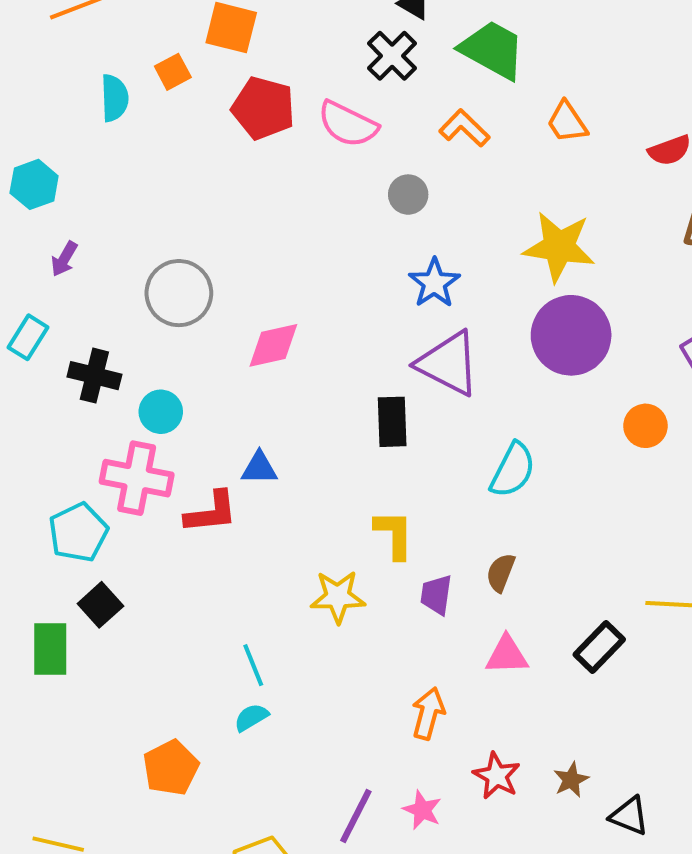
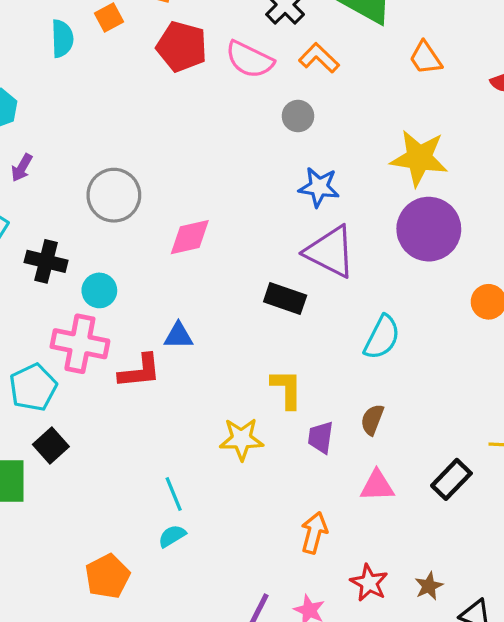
orange L-shape: (464, 128) -> (319, 58), moved
blue star: (434, 283) -> (319, 187), turned -30
black rectangle: (392, 422) -> (285, 299), turned -69

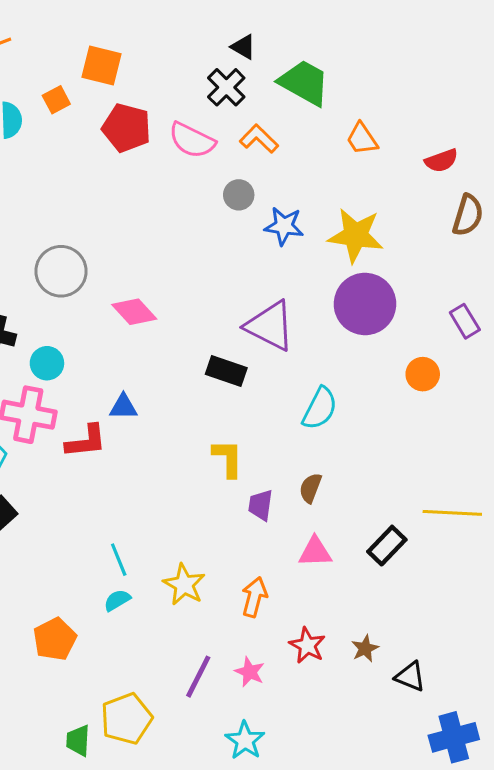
blue star: (319, 187) -> (284, 226), moved
pink diamond: (190, 237) -> (134, 312), turned 60
yellow star: (241, 439) -> (184, 585), moved, turned 30

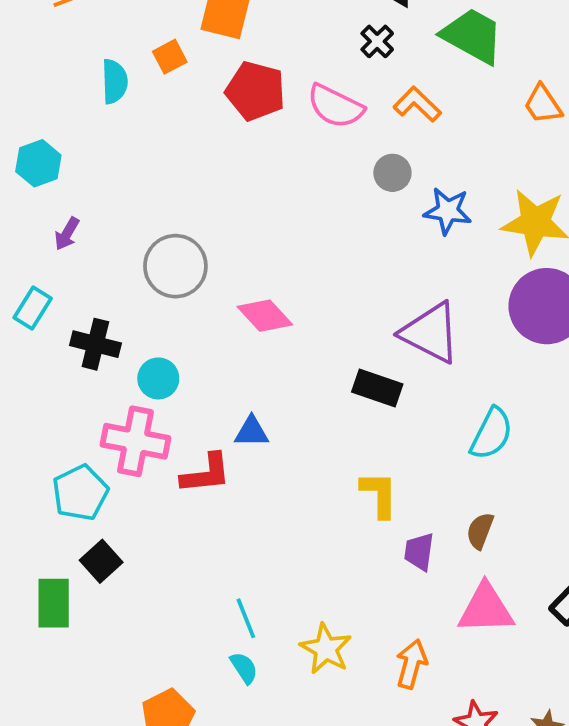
black cross: (226, 87) -> (377, 41), size x0.7
pink triangle: (315, 552) -> (486, 609), size x1.4
cyan semicircle: (117, 600) -> (244, 668), turned 88

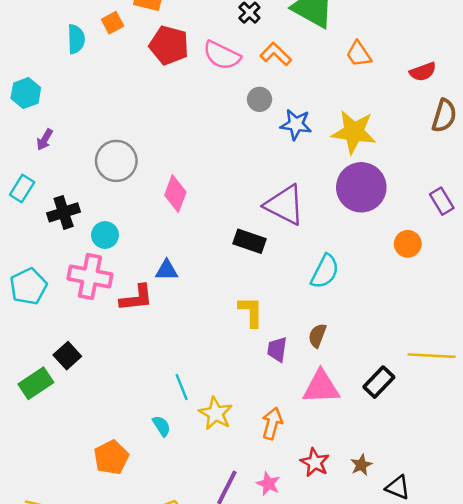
pink diamond: (265, 316) -> (175, 194), turned 63
black cross: (95, 344) -> (64, 212), turned -32
cyan pentagon: (80, 493) -> (28, 287), moved
green rectangle: (54, 603) -> (36, 383), turned 56
cyan line: (246, 618) -> (182, 387), moved

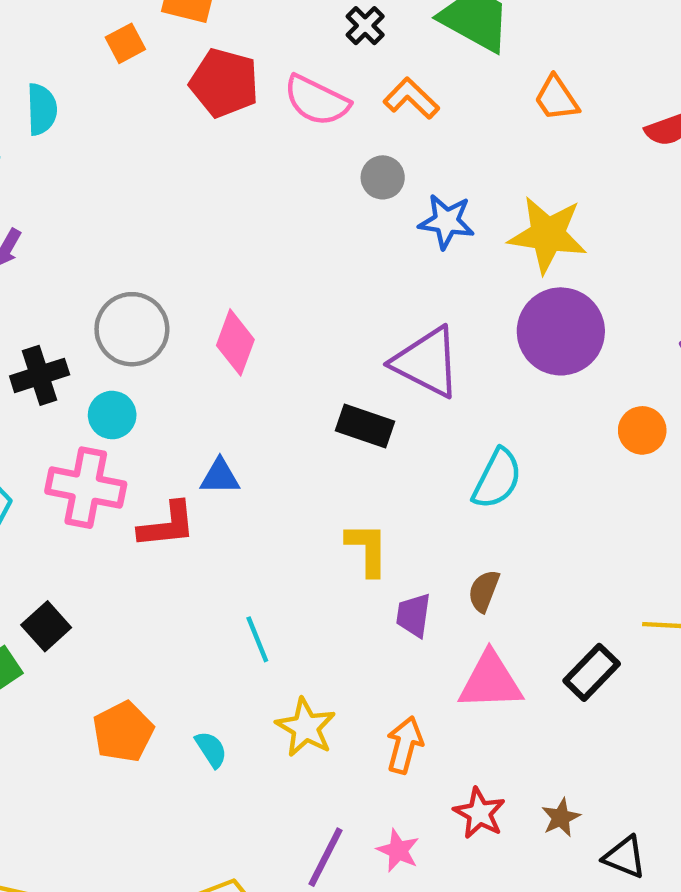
cyan semicircle: (76, 39) -> (42, 109), moved
gray circle: (116, 161) -> (132, 329), moved
cyan line: (182, 387) -> (257, 639), moved
orange pentagon: (111, 457) -> (123, 732), moved

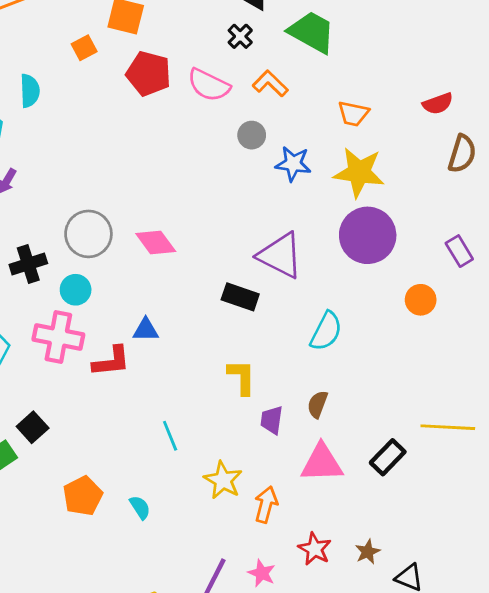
orange trapezoid: (556, 98) -> (353, 114), moved, turned -44
pink diamond: (235, 342) -> (156, 242), turned -57
yellow star: (306, 727) -> (223, 480), moved

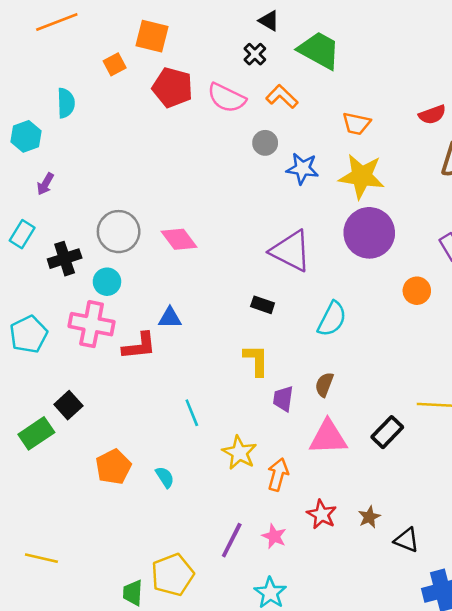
black rectangle: (240, 297) -> (263, 305), moved, size x0.7

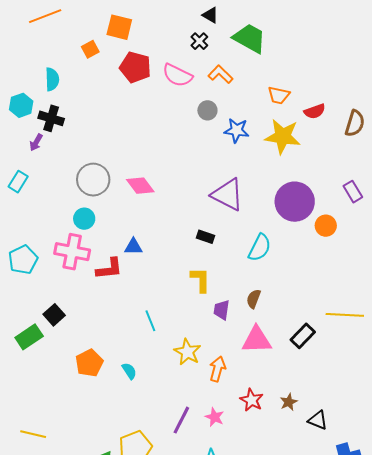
red semicircle: (432, 115) -> (315, 111), moved
purple circle: (369, 233) -> (295, 202), moved
black cross: (65, 259) -> (51, 118), moved, turned 35

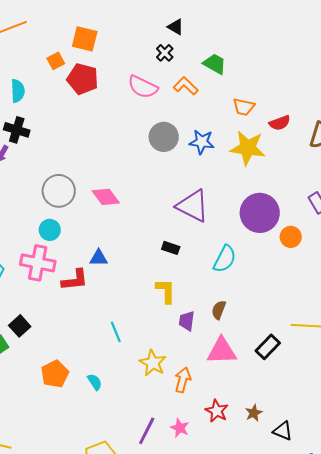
green trapezoid: (250, 38) -> (215, 64), moved, size x0.7
red pentagon: (135, 67) -> (83, 79), moved
gray circle: (207, 110) -> (164, 137), moved, size x1.5

